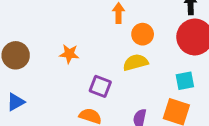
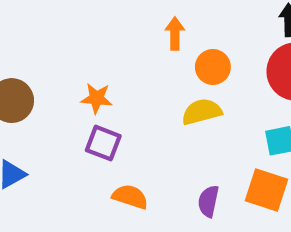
purple square: (100, 86) -> (103, 143), moved

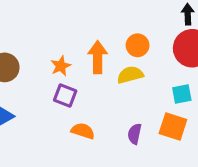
orange arrow: (175, 33) -> (98, 57), moved, size x1.5
orange star: (97, 98) -> (61, 66), turned -30

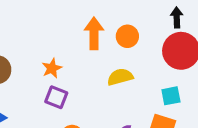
orange circle: (138, 45) -> (127, 36), moved
orange arrow: (98, 57) -> (94, 33), moved

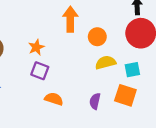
orange circle: (127, 36) -> (97, 37), moved
yellow semicircle: (120, 77) -> (105, 63), moved

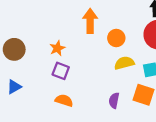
orange semicircle: (54, 99) -> (64, 100), moved

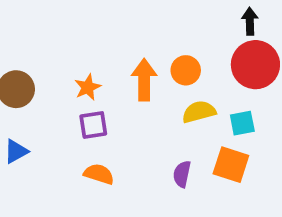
orange arrow: (90, 21) -> (144, 80), moved
purple square: (61, 71) -> (93, 125), turned -30

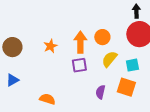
yellow semicircle: (199, 112) -> (109, 59), turned -36
purple square: (93, 125) -> (79, 65), moved
orange semicircle: (99, 174) -> (47, 99), moved

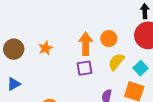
orange star: (50, 46) -> (45, 48), moved
cyan square: (132, 65) -> (141, 68), turned -32

